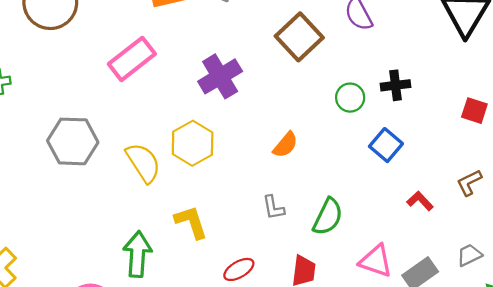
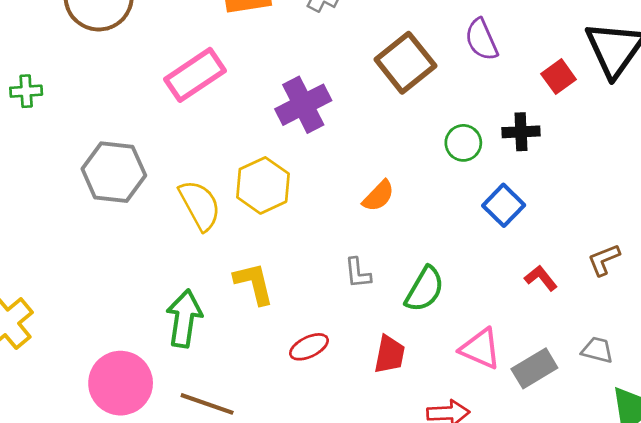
red square: (474, 111) -> (559, 77), moved, turned 32
gray trapezoid: (469, 255) -> (597, 350), turned 36

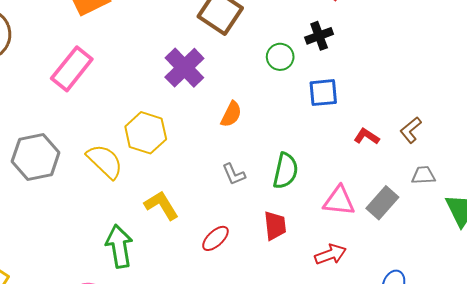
purple cross: (303, 105) -> (184, 68), moved
blue square: (504, 205) -> (323, 93), turned -32
brown L-shape: (604, 260) -> (411, 130), moved

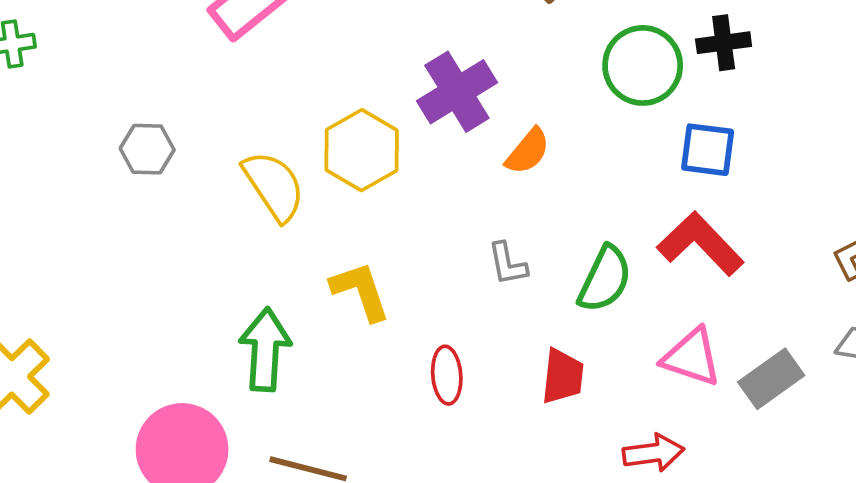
green circle: (280, 57) -> (643, 65), size x1.5
purple cross: (184, 68) -> (457, 92), moved
red L-shape: (367, 136) -> (700, 244), moved, size x1.8
gray hexagon: (36, 157) -> (147, 149), size x0.6
red ellipse: (215, 238) -> (447, 375), turned -64

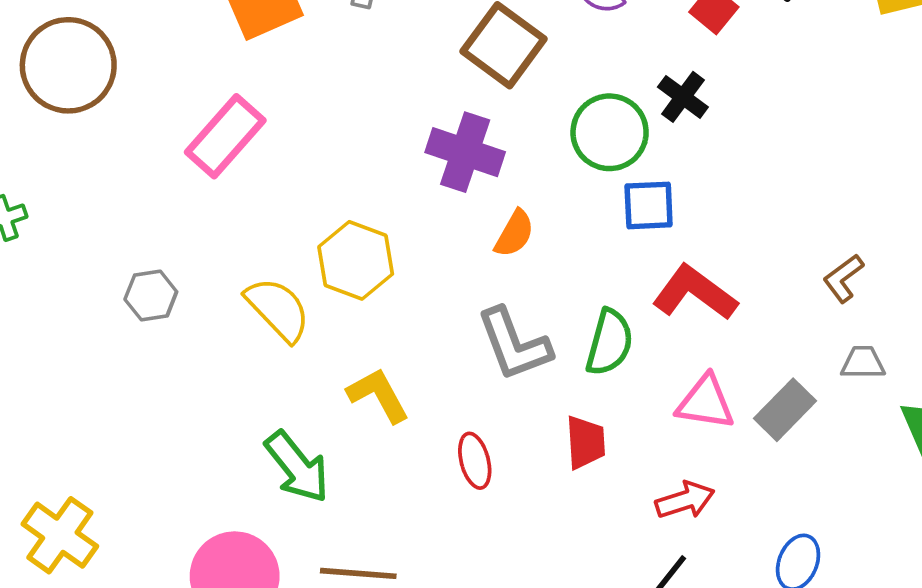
black cross: (724, 43) -> (683, 97), turned -36
purple cross: (457, 92) -> (465, 152), moved, turned -30
blue square: (708, 150) -> (649, 205), moved
gray L-shape: (508, 264) -> (514, 344), size x1.8
green arrow: (265, 350) -> (297, 467), turned 148

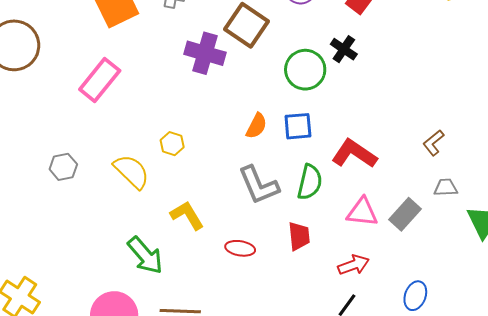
purple cross: (465, 152) -> (205, 53), moved
blue square: (649, 205) -> (298, 126), moved
yellow hexagon: (356, 260) -> (172, 144), size x0.6
red ellipse: (475, 461) -> (240, 248), turned -64

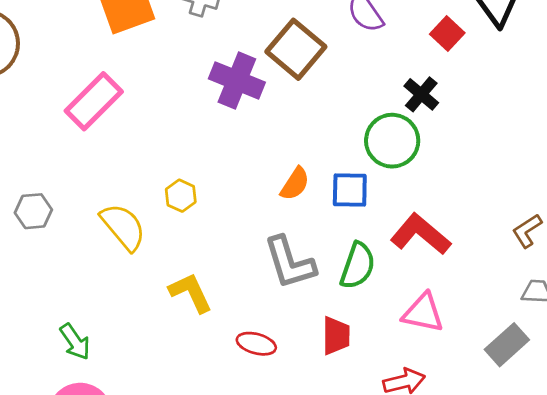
green circle: (305, 70) -> (392, 141), moved
gray rectangle: (405, 214) -> (507, 345), moved
green arrow: (145, 255) -> (75, 342), moved, size x0.7

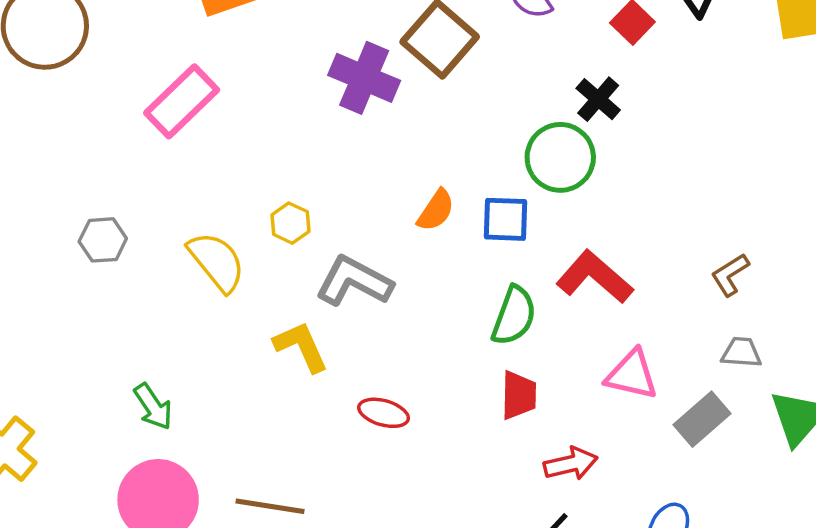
gray L-shape: (290, 263) -> (354, 281), moved, turned 134
pink triangle: (423, 313) -> (632, 375), moved
red trapezoid: (336, 336) -> (519, 395), moved

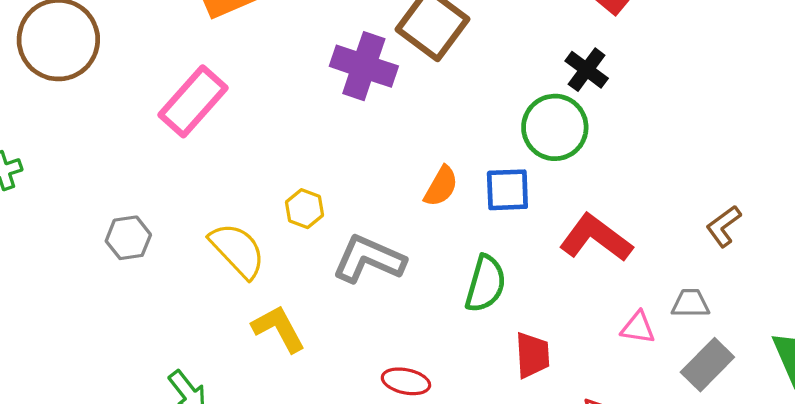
green semicircle: (514, 316) -> (486, 284), moved
yellow L-shape: (301, 347) -> (279, 329), moved
gray trapezoid: (741, 352) -> (690, 303), moved
pink triangle: (632, 375) -> (638, 328), size x0.7

